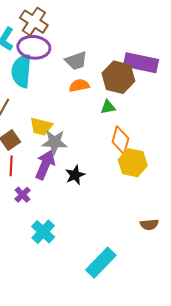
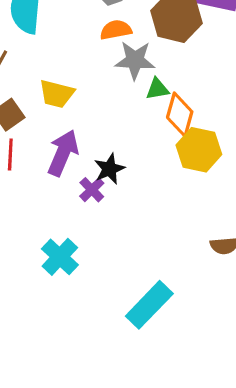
green triangle: (108, 107) -> (157, 89), moved
gray star: (54, 142) -> (135, 60), moved
purple cross: (23, 195) -> (92, 190), moved

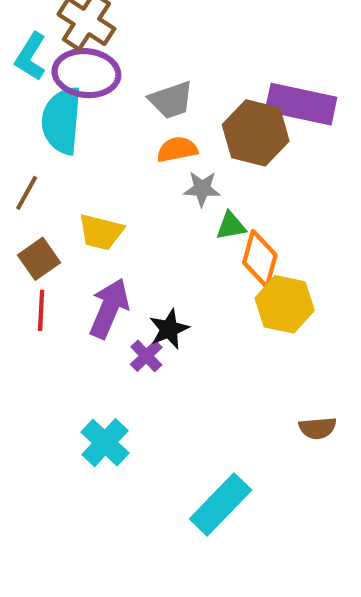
gray star: (135, 60) -> (202, 189), size x0.7

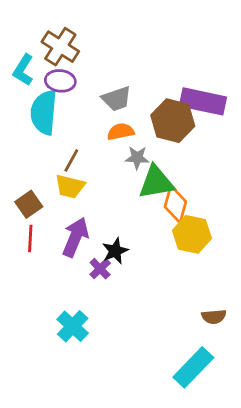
purple ellipse: (86, 73) -> (60, 81), size x0.7
brown line: (27, 193) -> (71, 160), moved
green triangle: (231, 226) -> (156, 182), size x1.8
cyan rectangle: (221, 504) -> (193, 367), moved

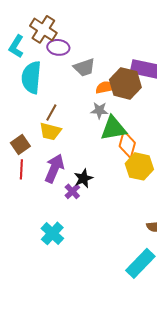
purple ellipse: (60, 81) -> (58, 47), moved
orange semicircle: (121, 132) -> (105, 87), moved

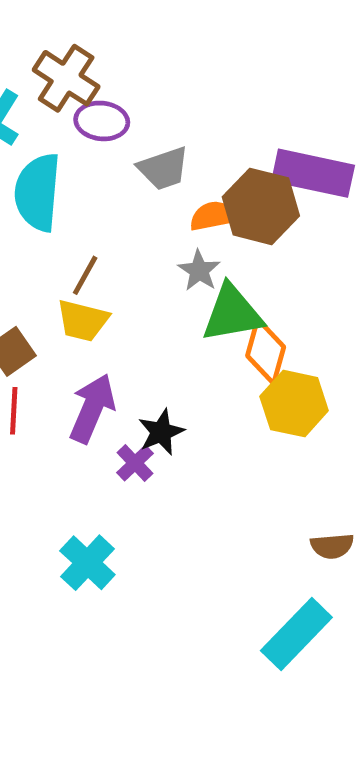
gray star: (99, 110) -> (199, 271), turned 30

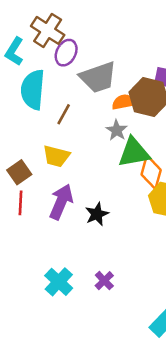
purple ellipse: (102, 121) -> (66, 53), turned -70
gray trapezoid: (163, 168) -> (98, 77), size x1.4
brown line: (85, 275) -> (64, 114), moved
purple cross: (135, 463) -> (104, 281), moved

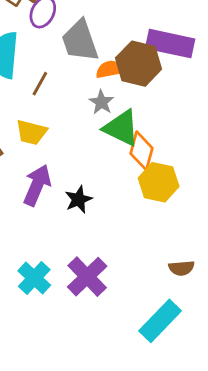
gray trapezoid: (98, 77) -> (80, 41), turned 90
green triangle: (134, 152) -> (121, 128), turned 36
purple cross: (104, 281) -> (87, 277), size x1.8

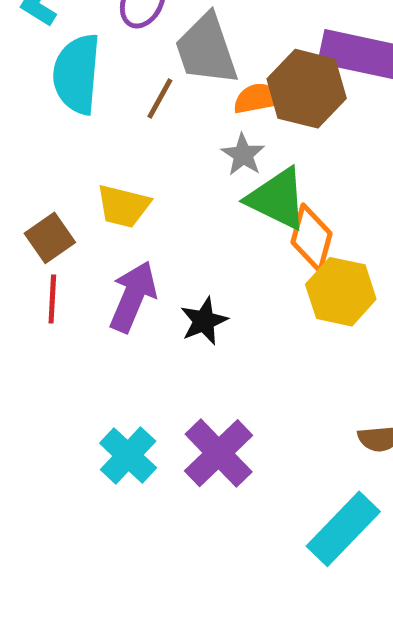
brown line: (40, 84) -> (160, 98), moved

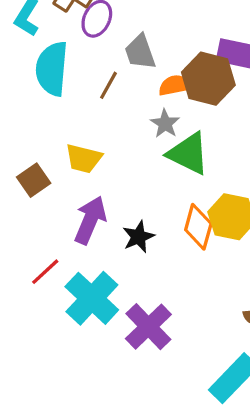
gray trapezoid: (206, 50) -> (140, 52), size x0.7
orange diamond: (312, 238) -> (198, 227), moved
red line: (52, 299) -> (45, 272), moved, turned 44
cyan cross: (128, 455) -> (92, 298), moved, size x1.4

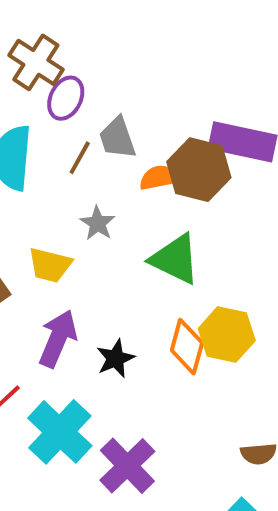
brown line: (108, 85) -> (80, 158), moved
gray star: (165, 124) -> (98, 223), moved

